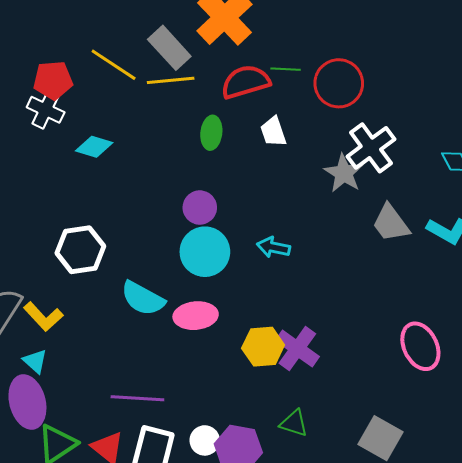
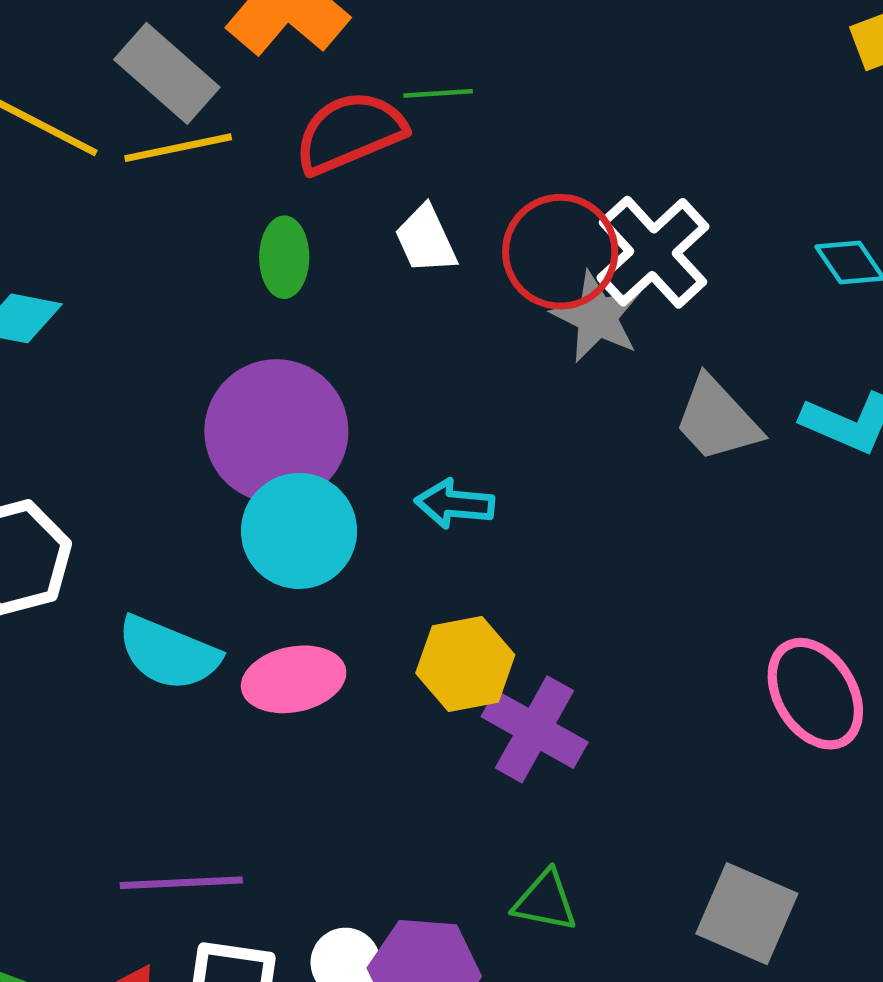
red circle: (339, 83) -> (560, 252), moved
purple circle: (200, 208) -> (276, 431), size x1.8
yellow hexagon: (263, 347) -> (465, 664), moved

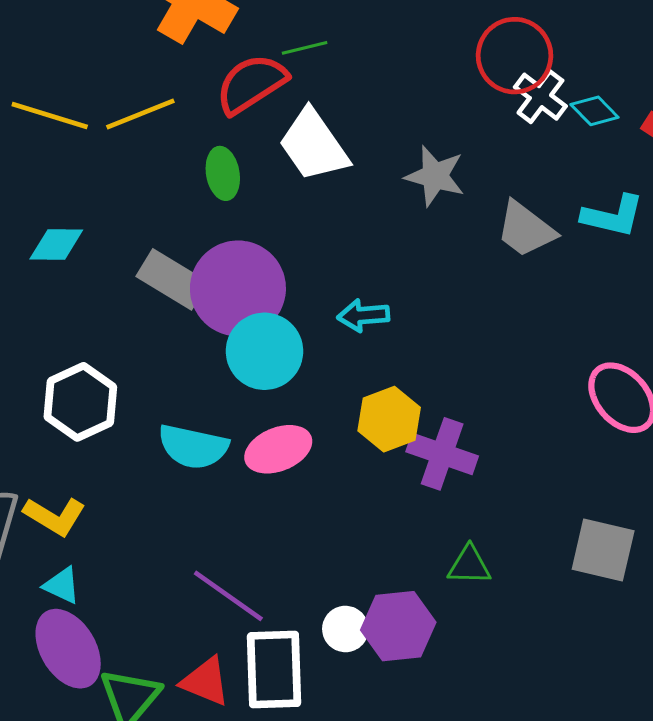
gray rectangle: (167, 73) -> (172, 279), moved
white trapezoid: (426, 239) -> (314, 145), size x1.6
red circle: (560, 252) -> (515, 56), moved
white cross: (653, 252) -> (540, 97), moved, size x0.7
purple line: (181, 883) -> (228, 596), turned 48

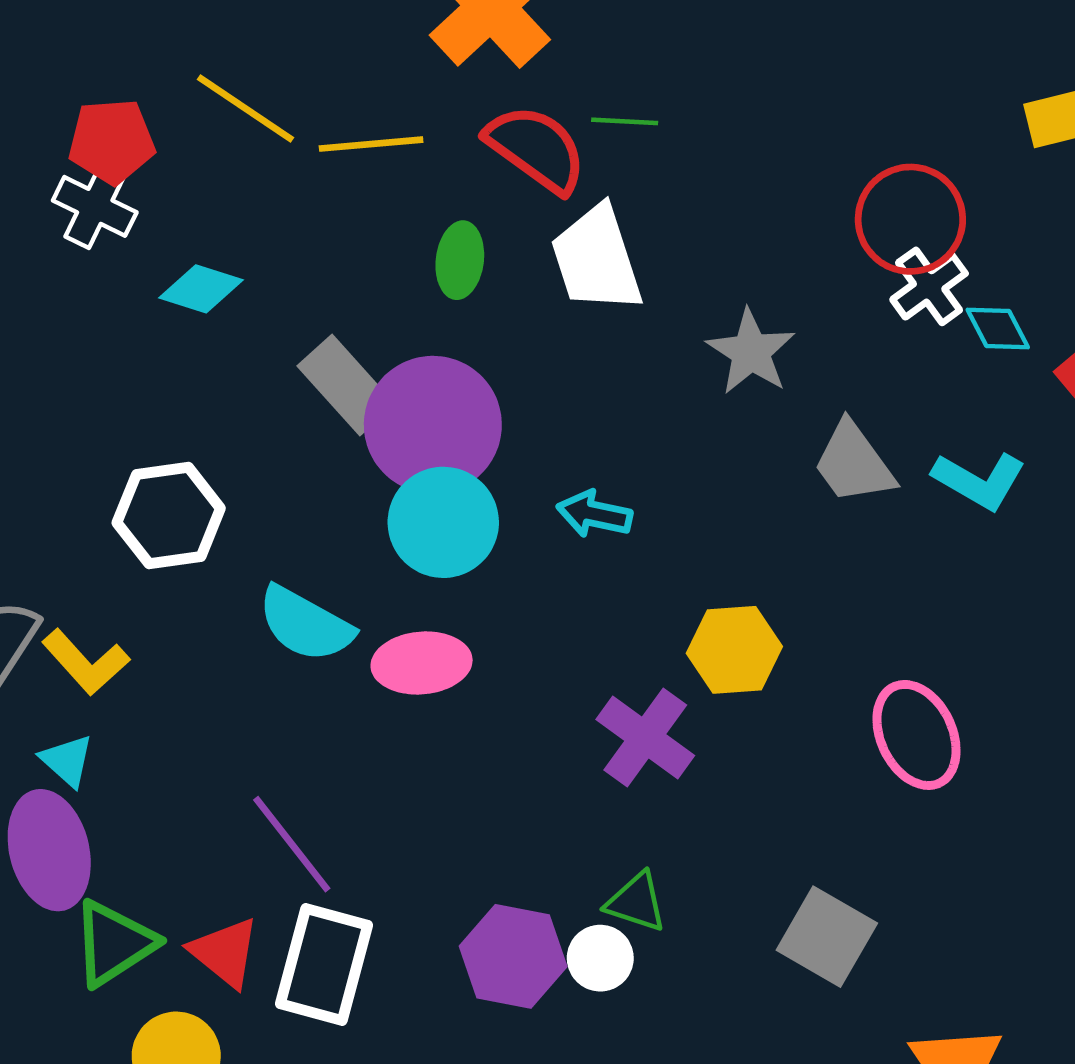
red semicircle: (251, 84) -> (536, 149), turned 52
yellow hexagon: (389, 419) -> (734, 650), moved
white circle: (345, 629) -> (600, 958), moved

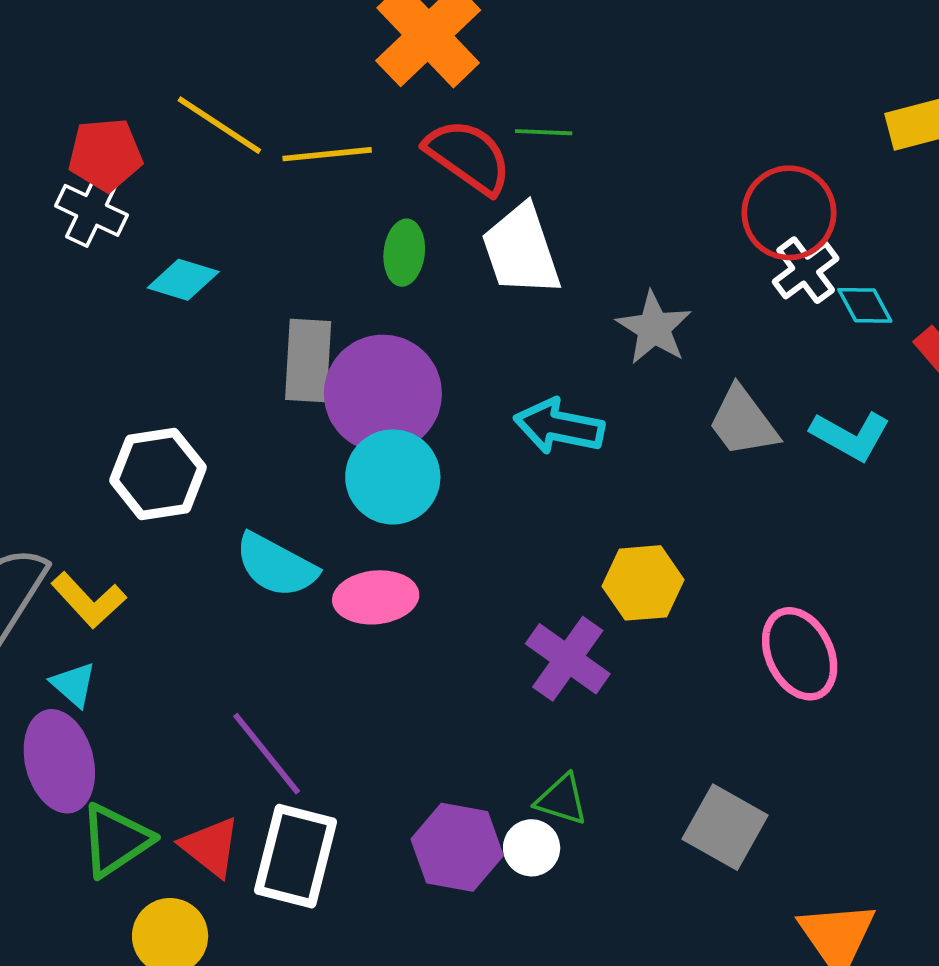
gray rectangle: (346, 385) -> (308, 361), turned 46
cyan arrow: (594, 514) -> (559, 426), moved, size x1.4

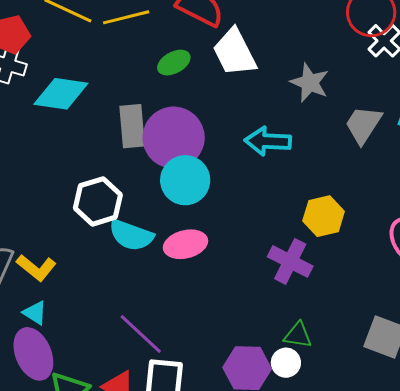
green ellipse: (404, 253) -> (174, 63), turned 64
cyan diamond: (183, 280) -> (61, 94), size x1.5
gray trapezoid: (743, 422) -> (363, 125), turned 78
white hexagon: (158, 474) -> (98, 201), moved

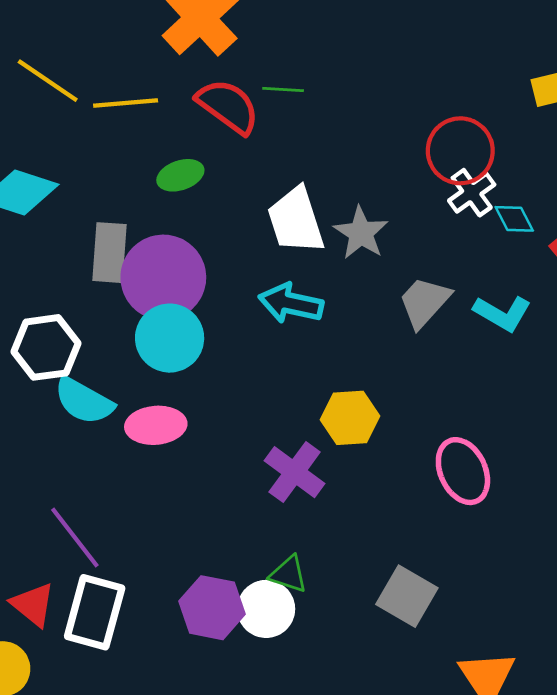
white trapezoid: (235, 52) -> (296, 220), moved
white circle: (286, 363) -> (266, 609), size x1.4

